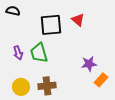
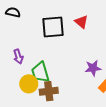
green trapezoid: (39, 53) -> (40, 72), moved
yellow circle: (21, 87) -> (29, 84), moved

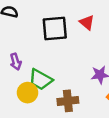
green trapezoid: (40, 72) -> (41, 80), turned -45
brown cross: (49, 91) -> (68, 101), moved

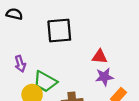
red triangle: (87, 22) -> (100, 57), moved, turned -35

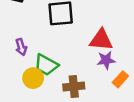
red triangle: (100, 57) -> (101, 40), size x1.5

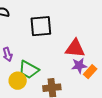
orange rectangle: (120, 79) -> (90, 72), moved

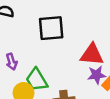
green trapezoid: (29, 70) -> (37, 80), turned 30

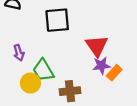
red triangle: (92, 55) -> (97, 46), turned 50

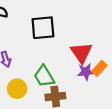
green trapezoid: (43, 70) -> (44, 76), moved
orange rectangle: (114, 73) -> (99, 68), moved

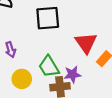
purple star: (86, 72) -> (72, 74), moved

